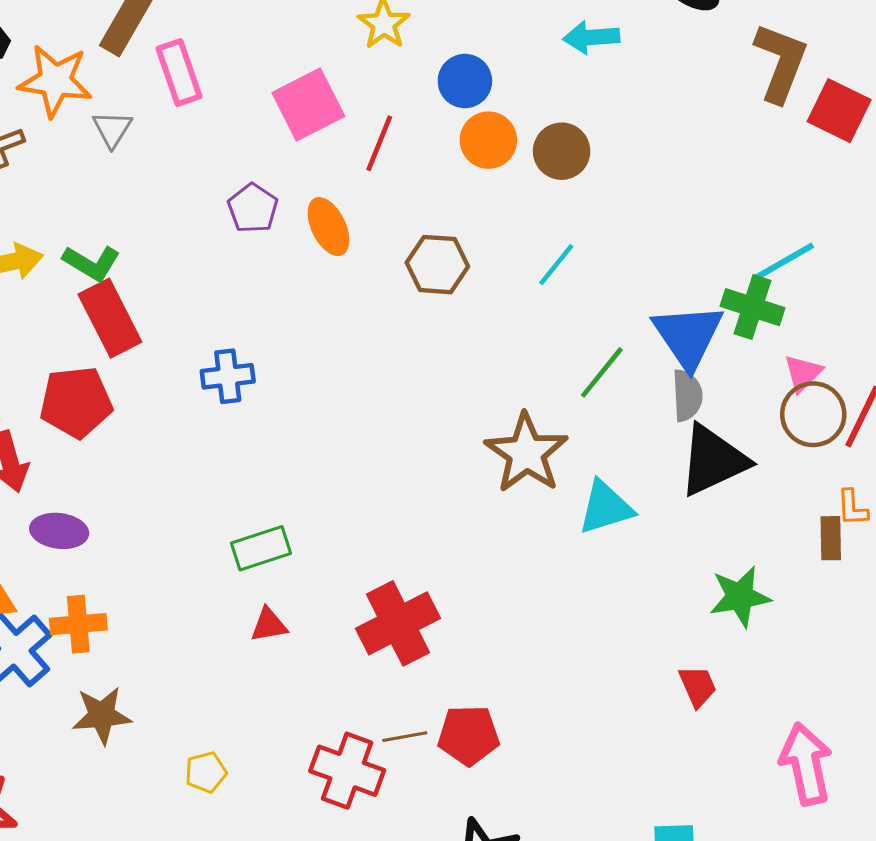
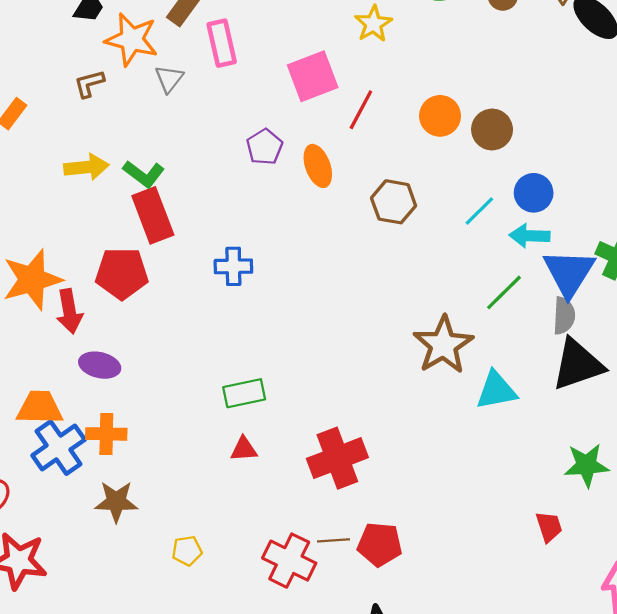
cyan arrow: (591, 37) -> (530, 236), moved
blue circle: (465, 81) -> (534, 193), moved

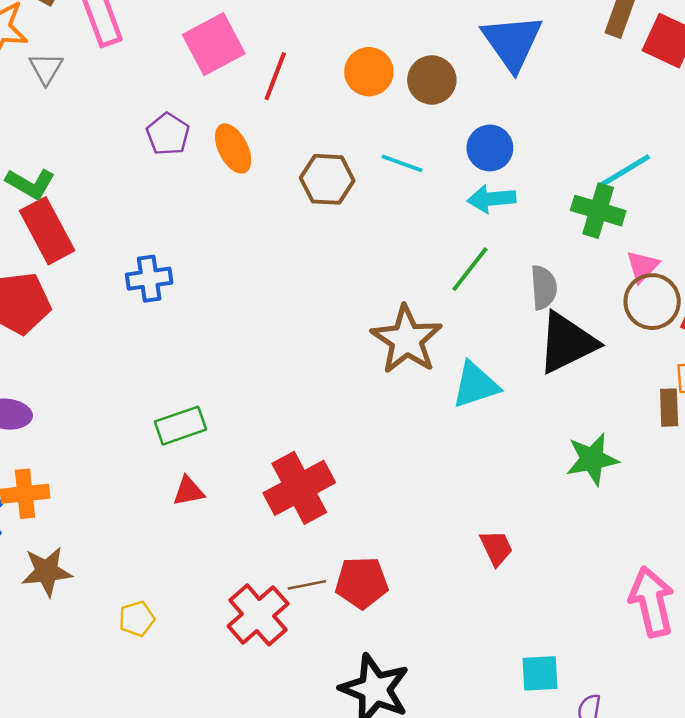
cyan line: (479, 211) -> (402, 163), moved, turned 72
blue triangle: (569, 273) -> (512, 42), moved
red trapezoid: (549, 527) -> (496, 548), moved
red cross: (289, 561) -> (258, 615), turned 30

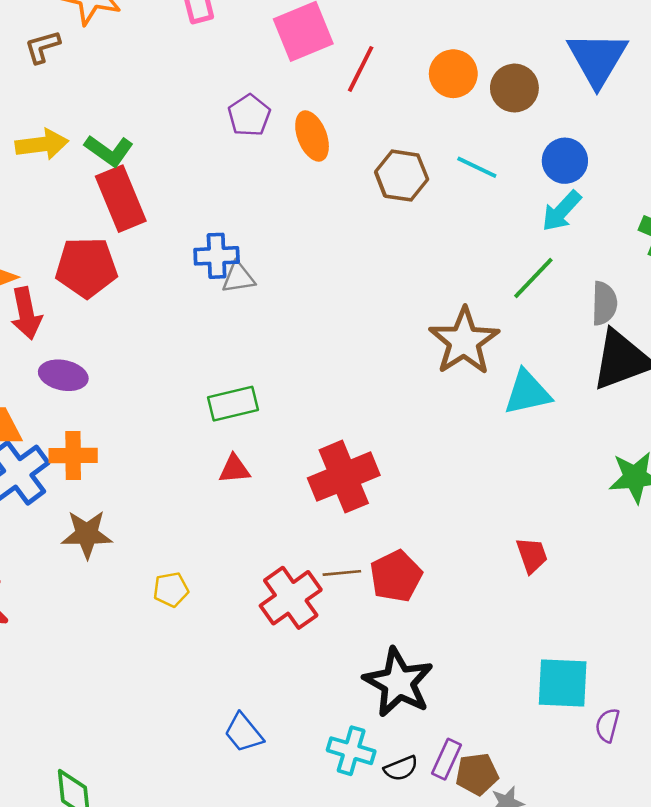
gray triangle: (46, 68) -> (238, 278), moved, turned 45
cyan arrow: (491, 199) -> (562, 211), turned -48
red pentagon: (362, 583) -> (396, 576), turned -30
cyan square: (540, 673) -> (563, 683), size x1.4

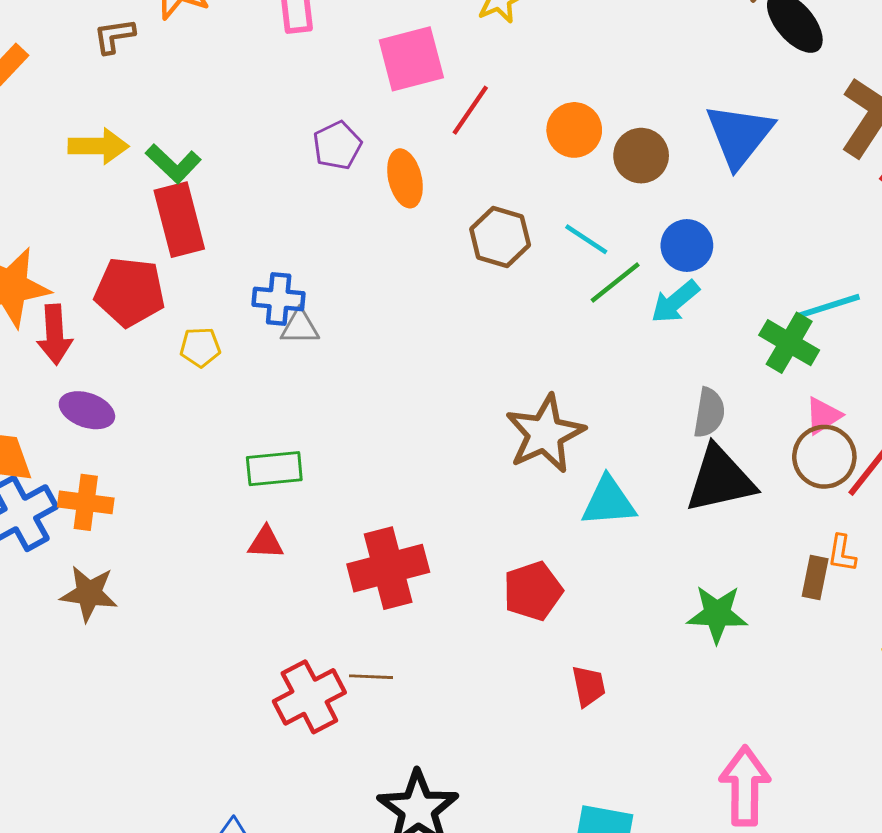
green line: (533, 278) -> (615, 282), moved
red pentagon: (396, 576) -> (533, 591), moved
yellow pentagon: (171, 590) -> (200, 347), moved

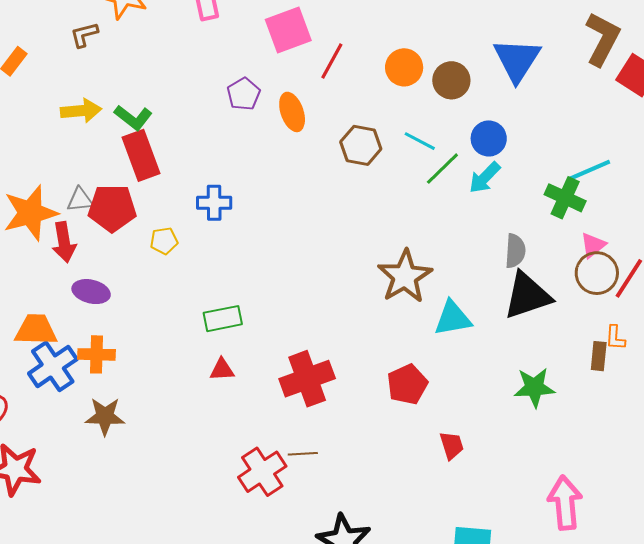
gray triangle: (300, 327) -> (80, 200), moved

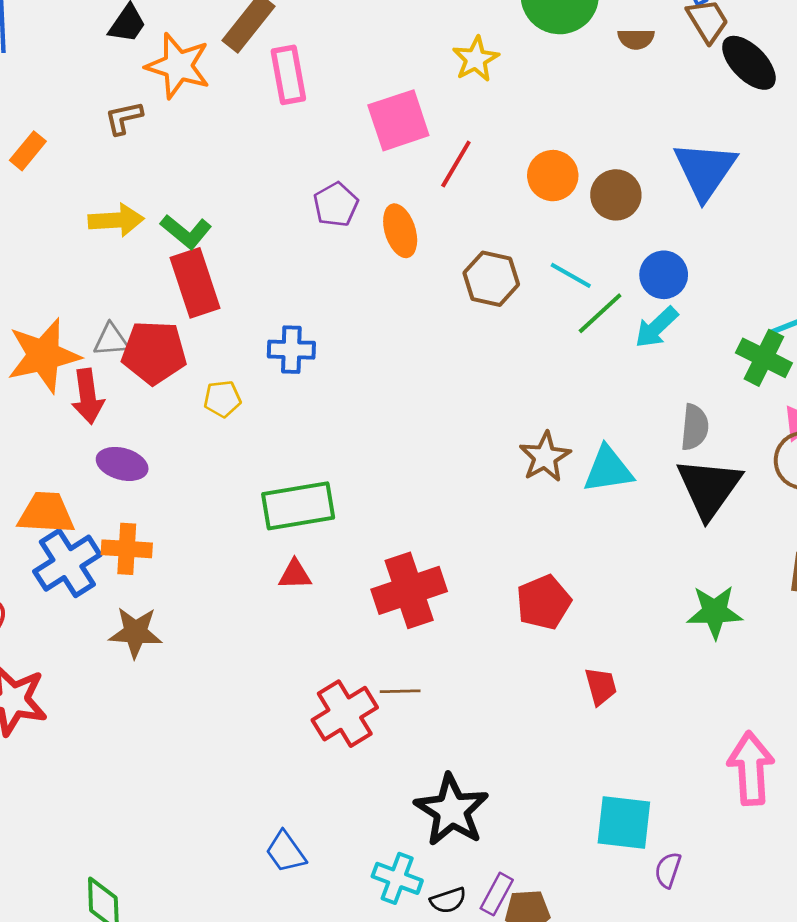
brown star: (405, 276) -> (545, 457), size x0.7
black triangle: (527, 296) -> (709, 488), turned -38
cyan triangle: (453, 318) -> (608, 470), moved
green rectangle: (223, 319) -> (298, 506), size x1.4

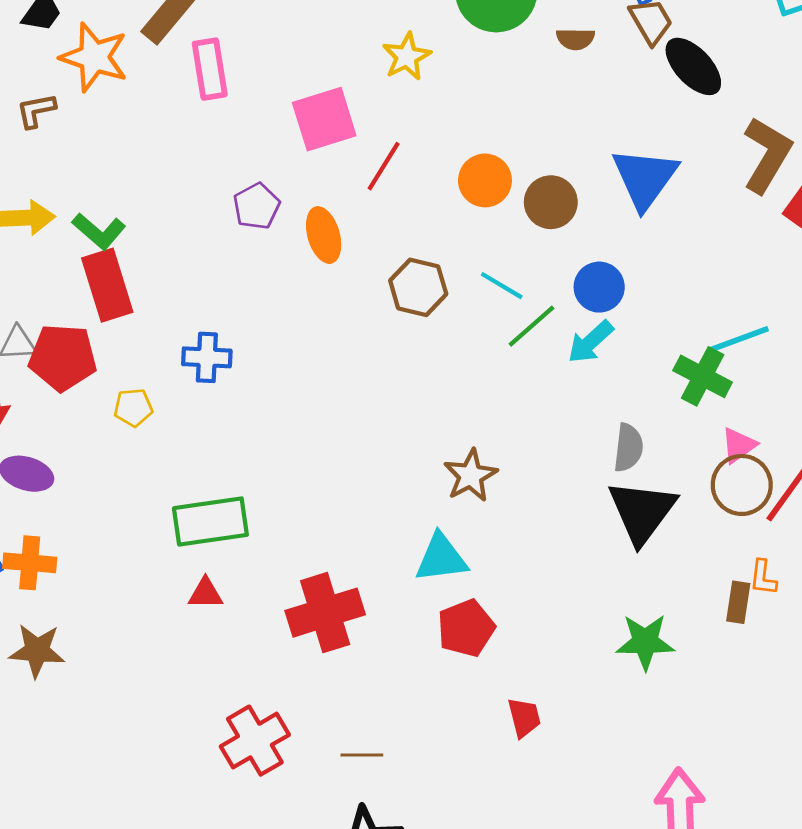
cyan triangle: (608, 470) -> (441, 558), moved
brown line: (400, 691) -> (362, 755), moved

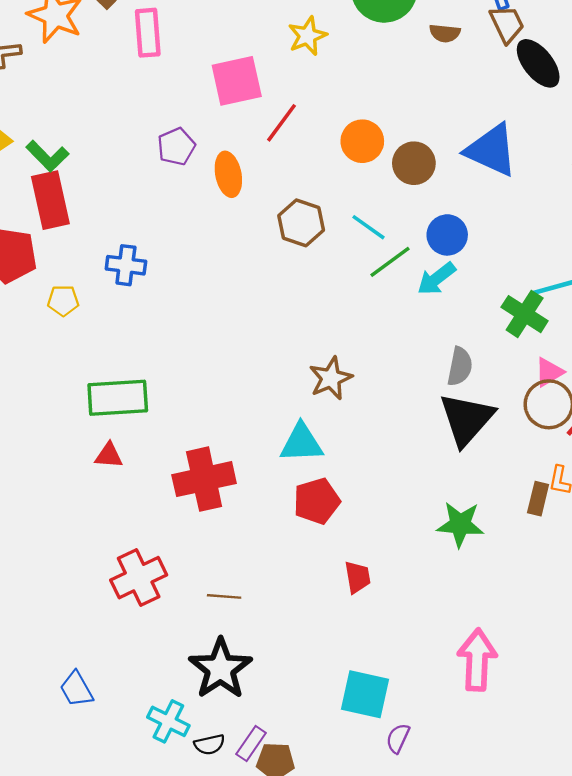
blue triangle: (645, 178) -> (491, 150), turned -46

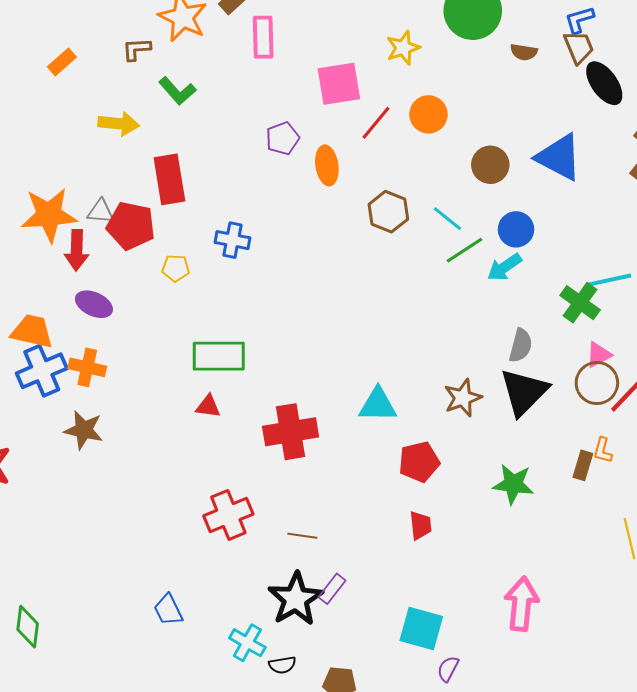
orange circle: (362, 141) -> (428, 114), moved
green L-shape: (47, 156) -> (177, 91), moved
brown star: (331, 378) -> (463, 398), moved
red pentagon: (317, 501) -> (419, 462), moved
purple rectangle: (251, 744) -> (332, 589), moved

